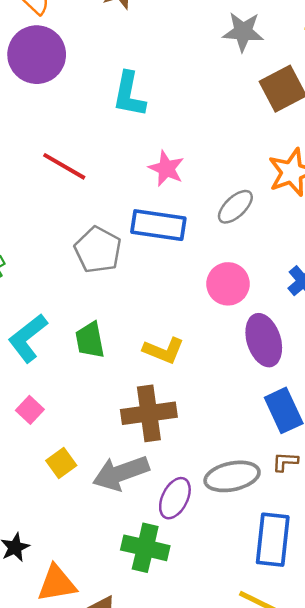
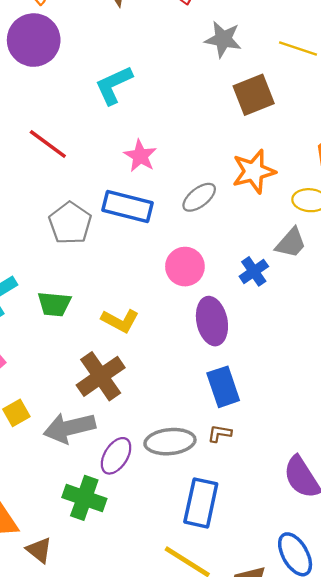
cyan L-shape: (129, 94) -> (114, 85), turned 48
green trapezoid: (90, 340) -> (54, 304), turned -80
brown cross: (149, 413) -> (101, 376), turned -33

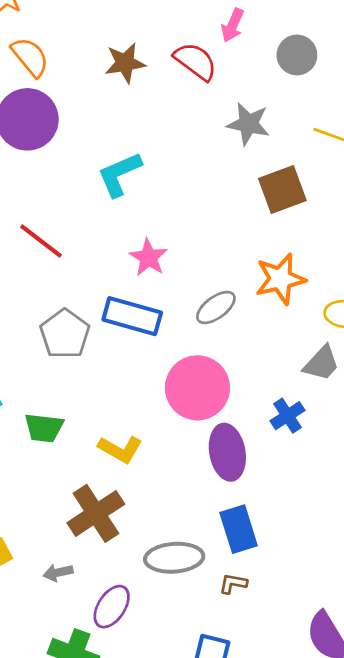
pink circle: (185, 267) -> (197, 388), size x1.4
blue cross: (254, 271) -> (287, 416), moved
gray arrow: (69, 428) -> (58, 573), size x0.5
gray ellipse: (170, 442) -> (174, 558), moved

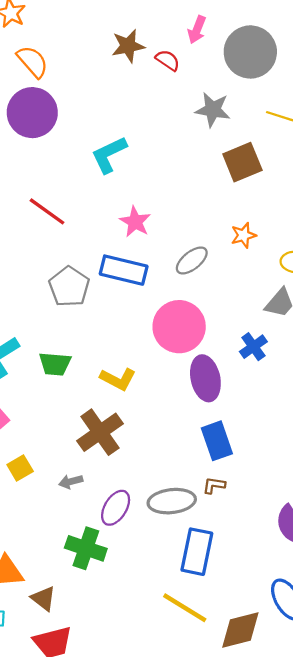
gray circle: (297, 55) -> (250, 52), size x1.6
red semicircle: (195, 61) -> (168, 60), size x0.7
brown star: (125, 63) -> (128, 46), moved
orange star: (280, 279) -> (243, 235), size x0.6
gray ellipse: (174, 558) -> (172, 501), moved

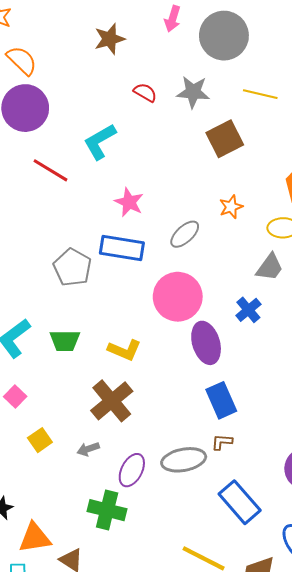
red semicircle: (168, 60) -> (145, 92), moved
red line: (47, 211) -> (51, 170), moved
blue rectangle: (197, 552) -> (240, 502), moved, turned -48

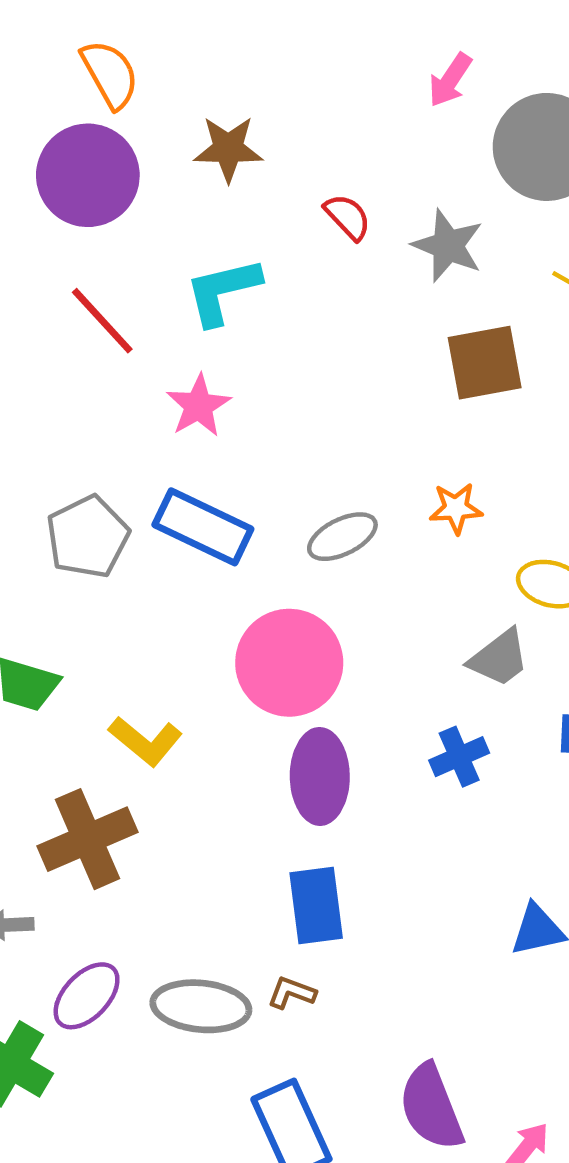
brown star: (110, 39) -> (228, 149), moved
pink star: (129, 202) -> (198, 406), moved
blue cross: (248, 310) -> (459, 757), moved

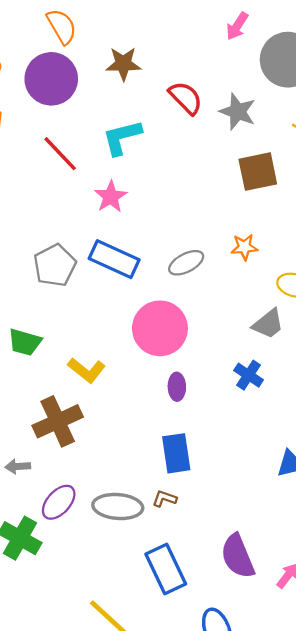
red semicircle: (348, 217) -> (186, 98), size x1.4
blue cross: (459, 757) -> (249, 375), turned -32
purple ellipse: (320, 776) -> (177, 387), size x0.6

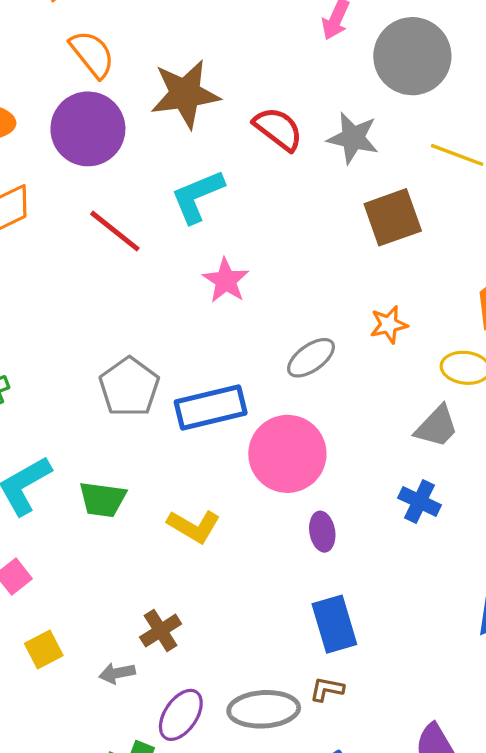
brown star: (123, 64) -> (185, 94), size x1.4
pink star: (111, 197) -> (226, 280), moved
blue rectangle: (114, 259) -> (211, 407), moved, turned -30
brown cross: (58, 421) -> (161, 631), moved, size x0.6

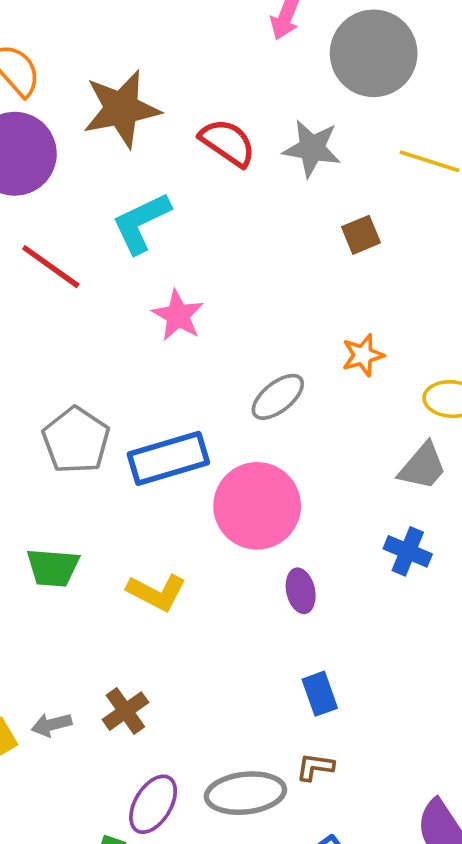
brown square: (393, 217) -> (361, 235), size x0.6
blue rectangle: (334, 624) -> (320, 694), size x0.7
gray arrow: (117, 673) -> (51, 725), moved

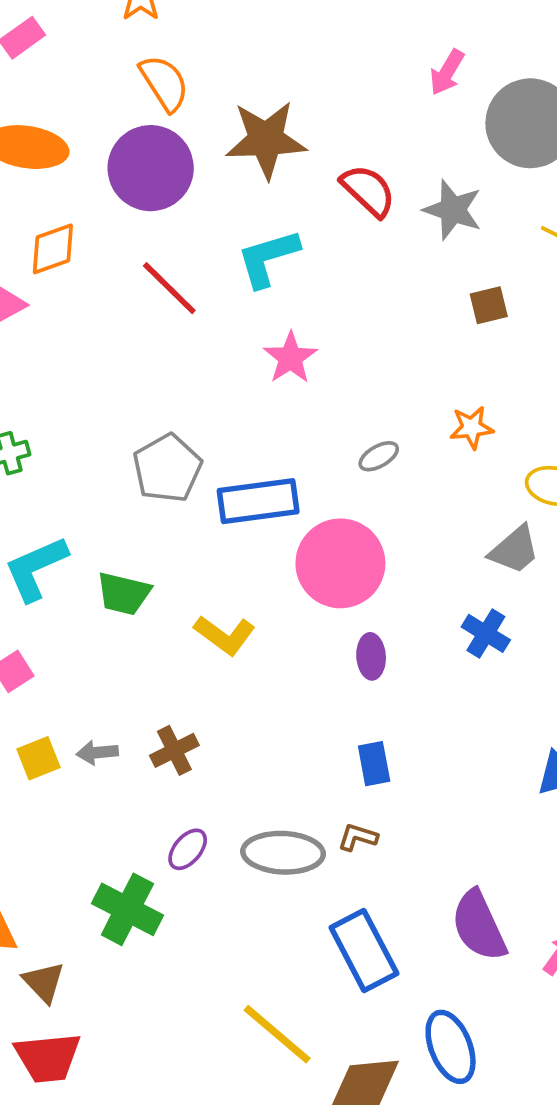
gray ellipse: (278, 397) -> (379, 456), size x0.7
purple ellipse: (153, 804) -> (188, 849), size x0.7

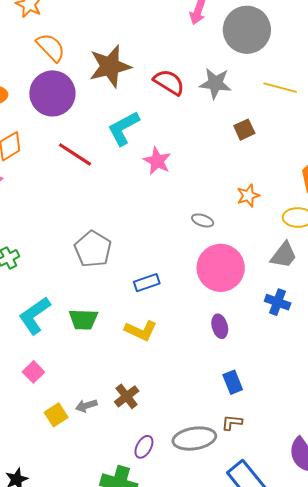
pink star: (290, 358) -> (157, 161), moved
gray ellipse: (379, 456) -> (203, 220), turned 60
blue rectangle: (258, 501) -> (147, 283), moved, size x0.6
pink circle: (340, 563) -> (221, 268), moved

